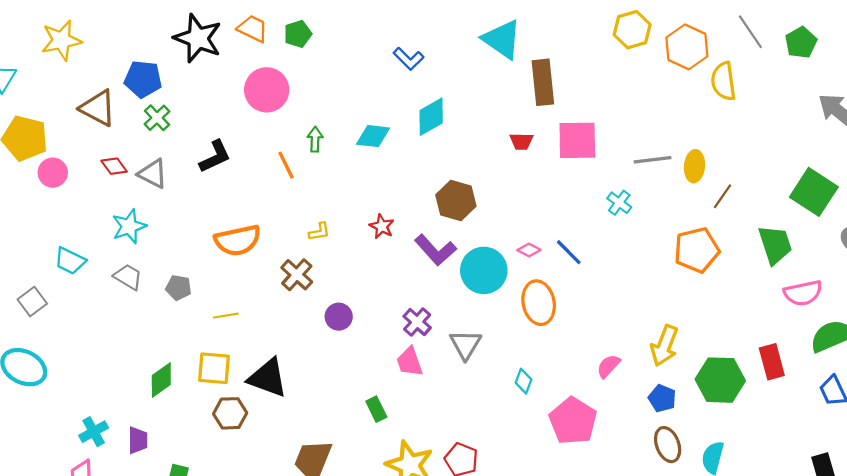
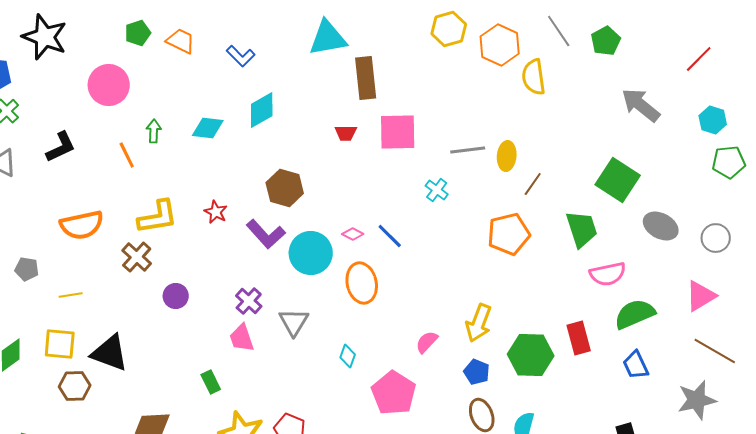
orange trapezoid: (253, 29) -> (181, 41), moved
cyan triangle: (502, 39) -> (328, 38), turned -45
yellow L-shape: (319, 232) -> (158, 217), size x2.0

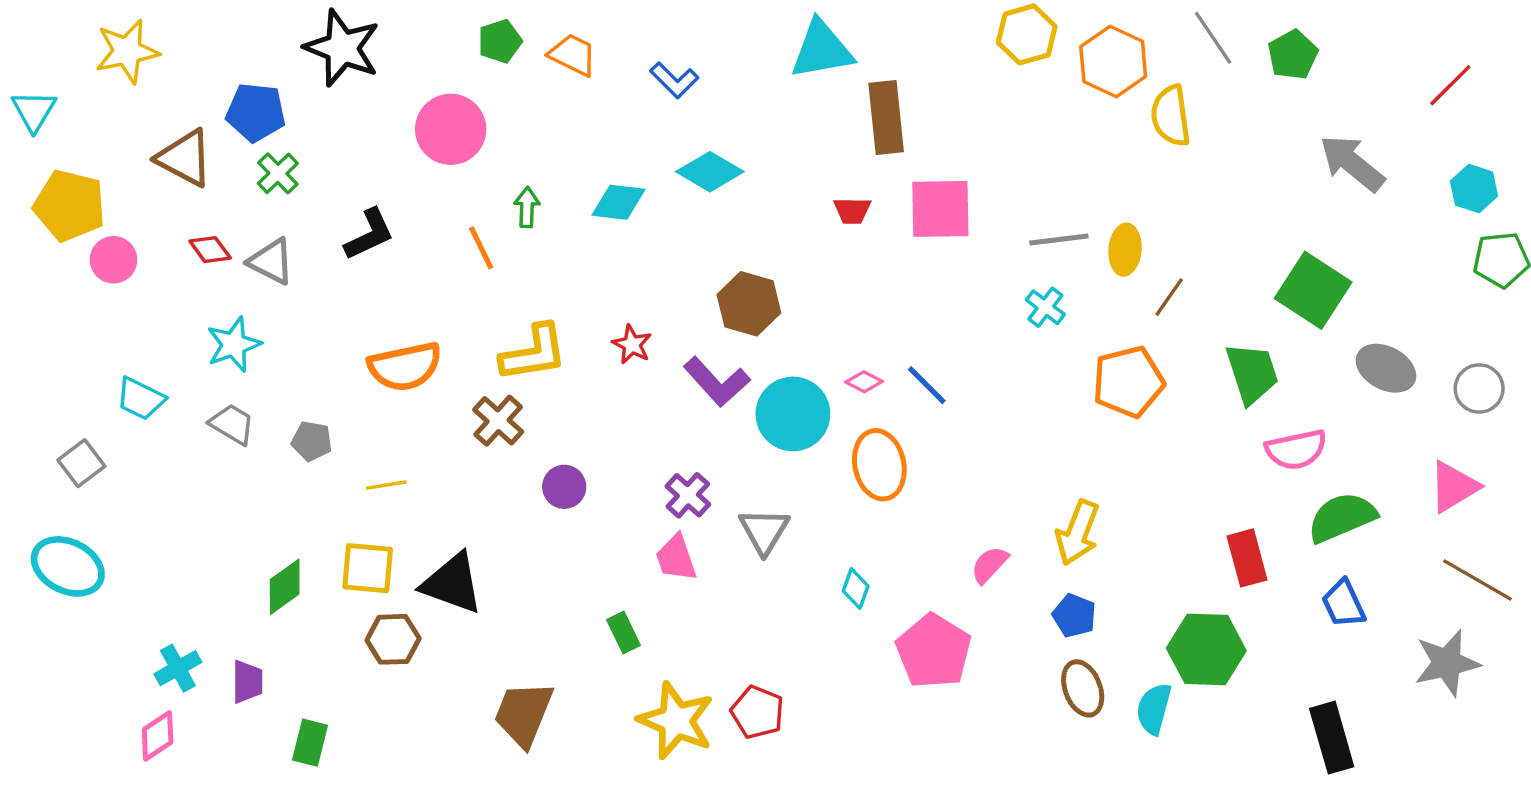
cyan diamond: (262, 110) -> (710, 172), turned 60
cyan cross: (437, 190) -> (1045, 307), moved
green hexagon: (531, 355) -> (1206, 649), moved

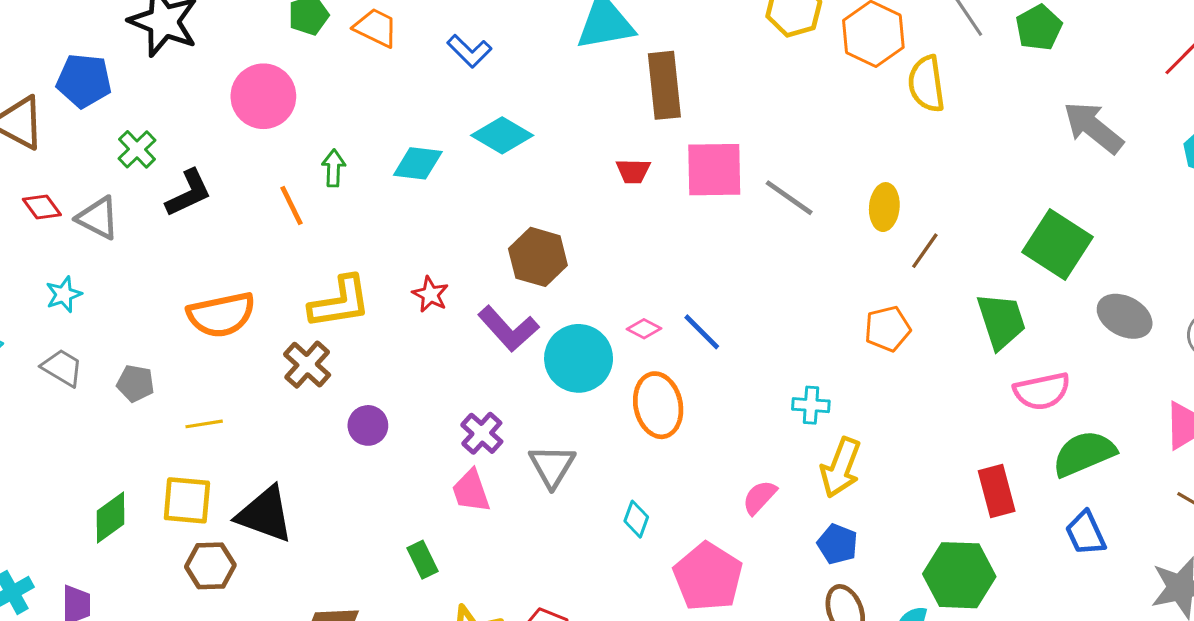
green cross: (278, 173) -> (137, 149), moved
gray line: (1059, 239) -> (789, 198), moved, turned 42
cyan cross: (1045, 307) -> (811, 405), moved, turned -33
cyan star: (234, 344) -> (64, 294), size x0.7
orange pentagon: (1128, 382) -> (887, 329), size x0.7

